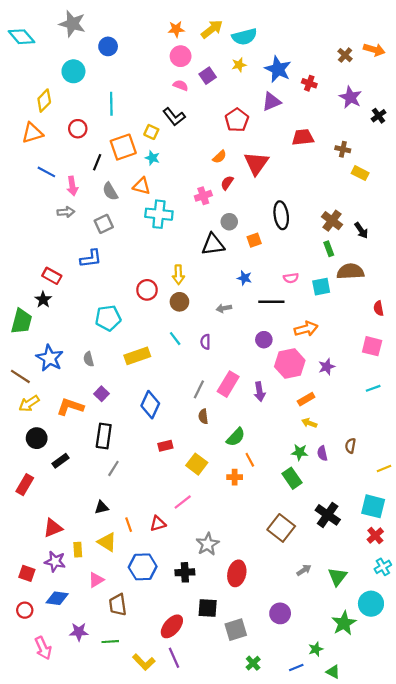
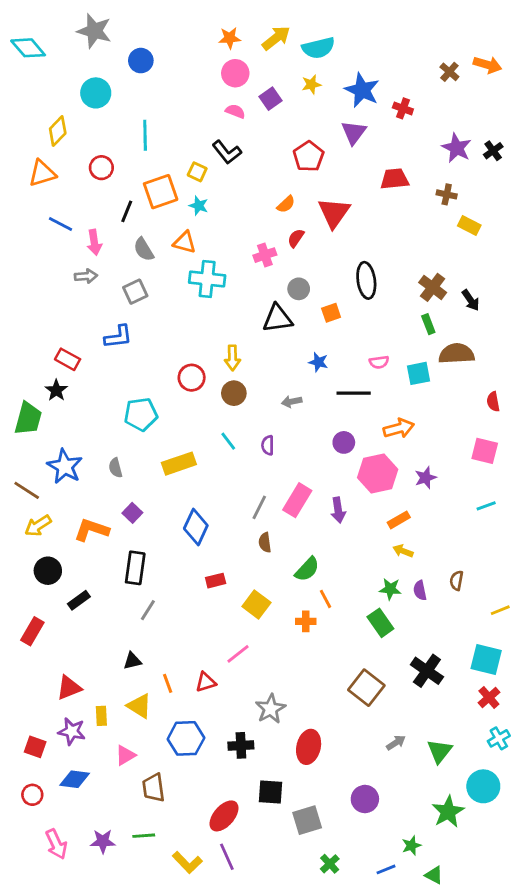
purple star: (350, 97) -> (457, 148), moved
purple triangle: (271, 102) -> (354, 132), turned -30
purple star: (79, 632) -> (103, 841), moved

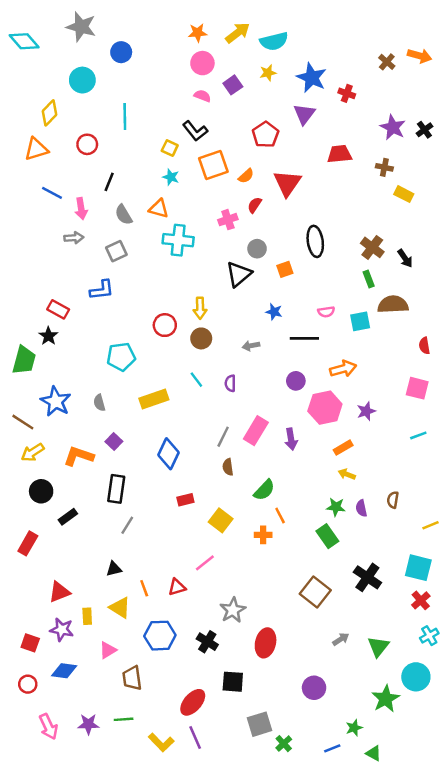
orange square: (161, 192) -> (213, 165), moved
black triangle: (278, 318) -> (239, 274), turned -32
black cross: (241, 745) -> (207, 642), turned 35
gray square: (307, 820) -> (259, 724), moved

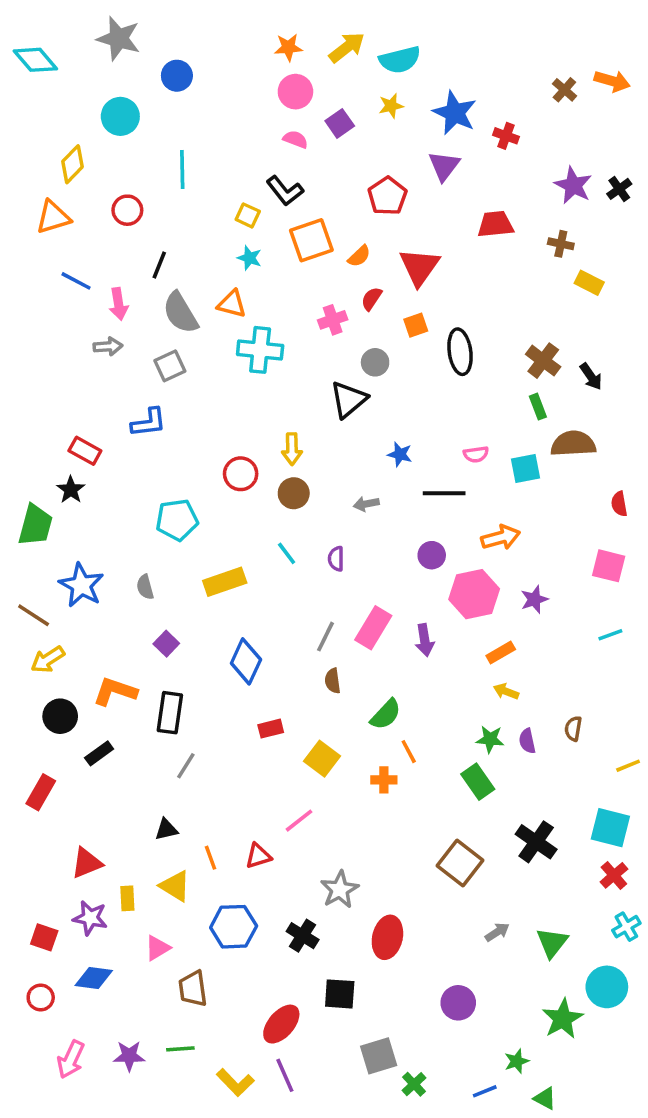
gray semicircle: (124, 215) -> (180, 313), size x1.4
orange square: (285, 269) -> (416, 325), moved
orange L-shape: (79, 456) -> (115, 691), moved
pink arrow: (48, 727) -> (71, 1059), turned 50

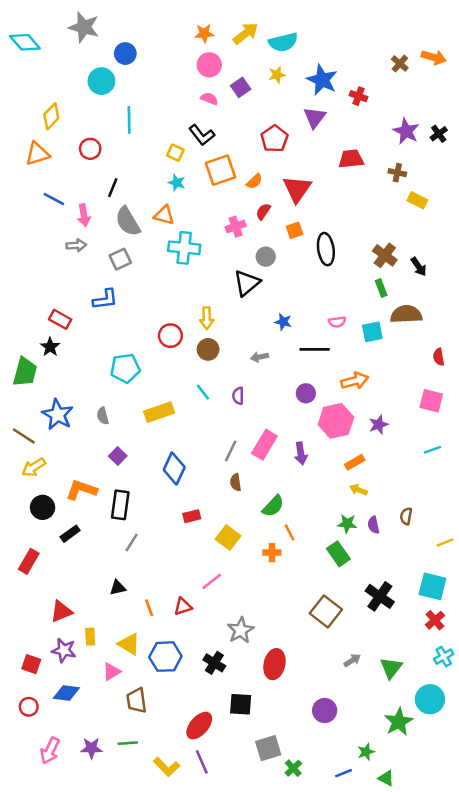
cyan circle: (120, 116) -> (101, 81), moved
yellow triangle: (175, 886) -> (129, 644), moved

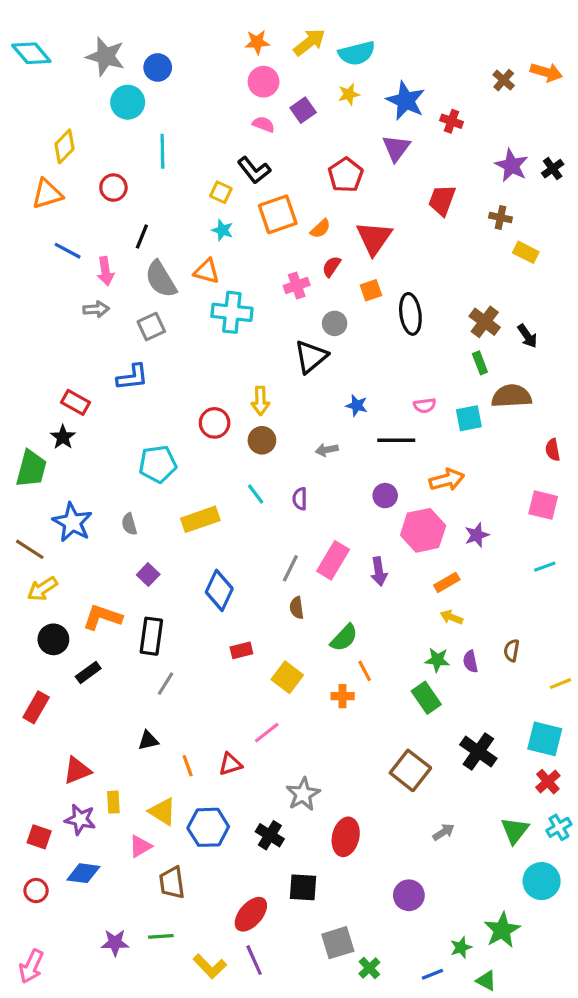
gray star: (84, 27) -> (106, 56), moved
red trapezoid: (351, 159) -> (442, 200), turned -64
green triangle: (391, 668) -> (515, 831), moved
green star: (399, 722) -> (502, 930), moved
pink arrow: (50, 751) -> (31, 966), moved

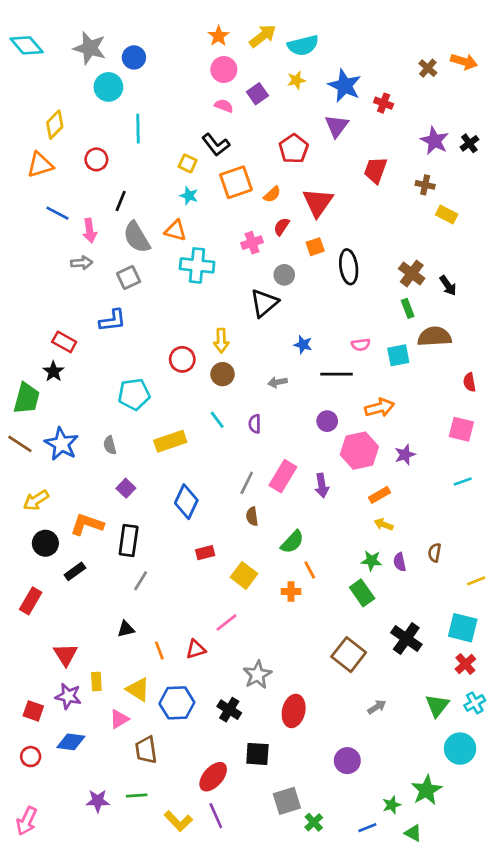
orange star: (257, 42) -> (218, 36), turned -30
brown line: (30, 549) -> (20, 444), moved
red triangle: (77, 770) -> (66, 655), turned -40

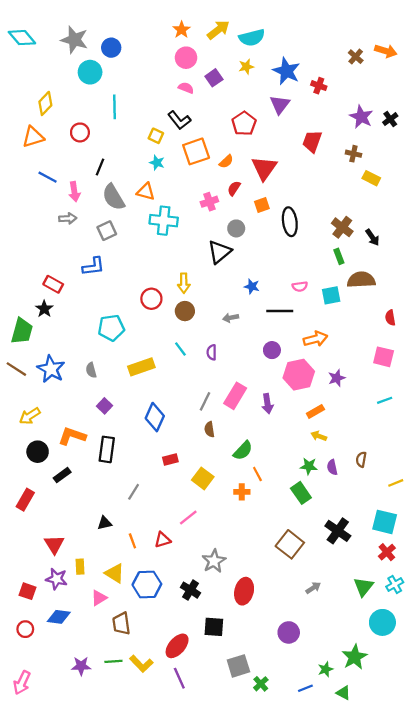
gray line: (141, 581) -> (134, 492), moved
yellow L-shape: (178, 821) -> (141, 664), moved

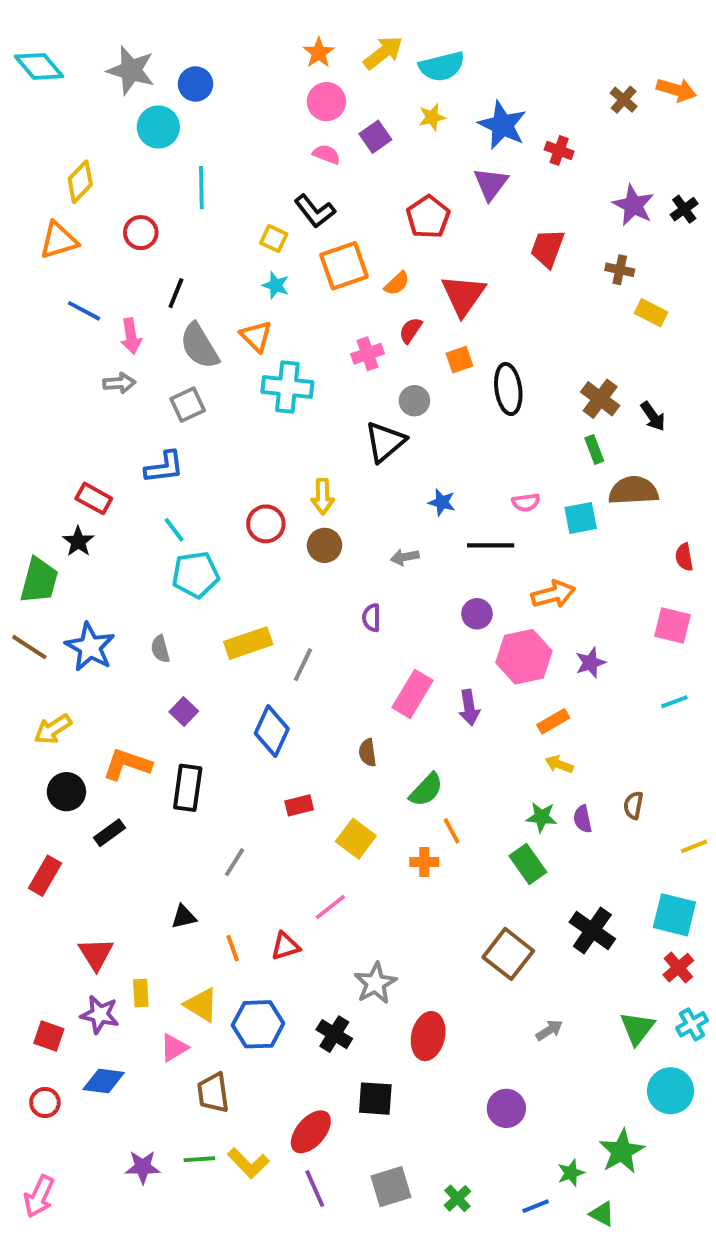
orange triangle: (146, 192) -> (256, 336), turned 30
cyan line: (180, 349) -> (174, 530), moved
gray line: (205, 401) -> (303, 665), moved
gray square: (238, 666) -> (391, 1187), moved

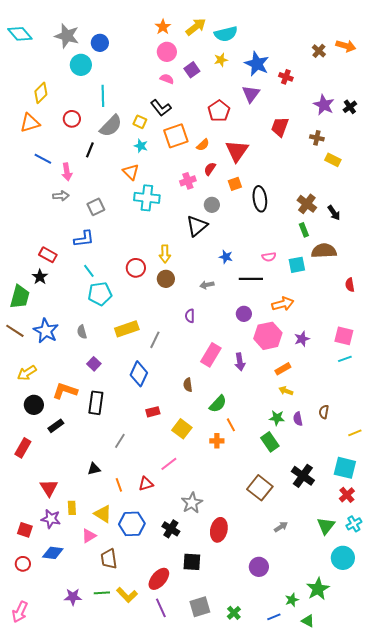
gray semicircle: (199, 346) -> (111, 126), moved, turned -105
pink square: (672, 626) -> (344, 336), moved

